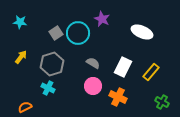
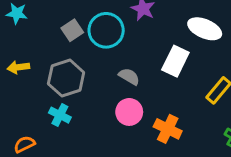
yellow arrow: (21, 57) -> (18, 67), turned -136
white rectangle: (123, 67) -> (175, 61), moved

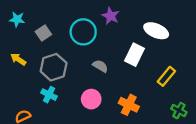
gray square: (72, 30) -> (43, 33), moved
yellow arrow: (18, 67) -> (18, 59), turned 42
pink circle: (129, 112) -> (91, 99), moved

